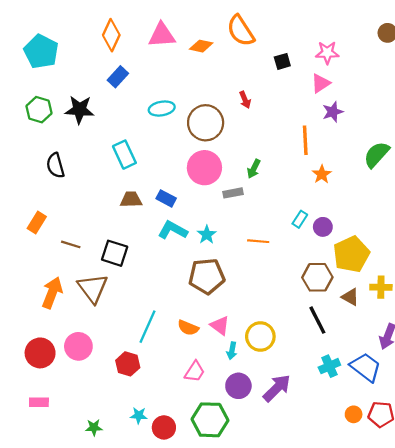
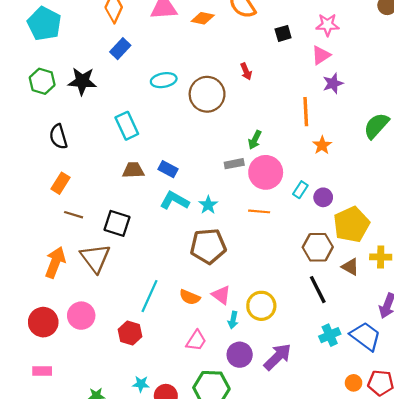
pink circle: (204, 168) -> (266, 172), moved
orange rectangle: (37, 223) -> (61, 183), moved

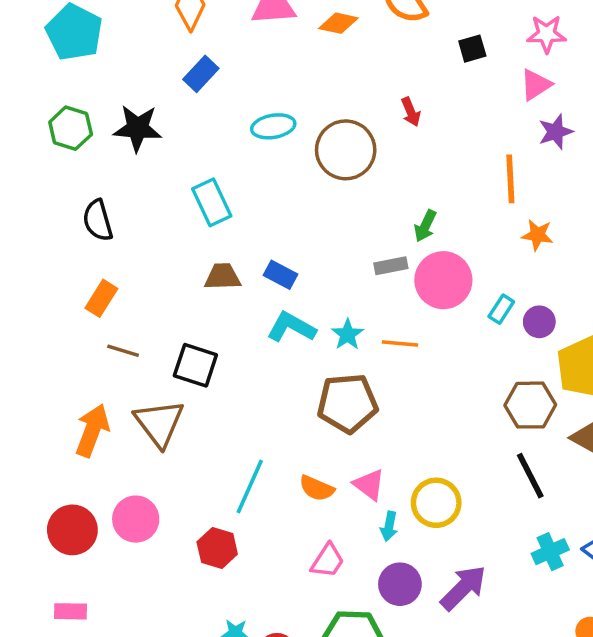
orange star: (322, 145) -> (537, 235), turned -30
orange line: (259, 211) -> (400, 344), moved

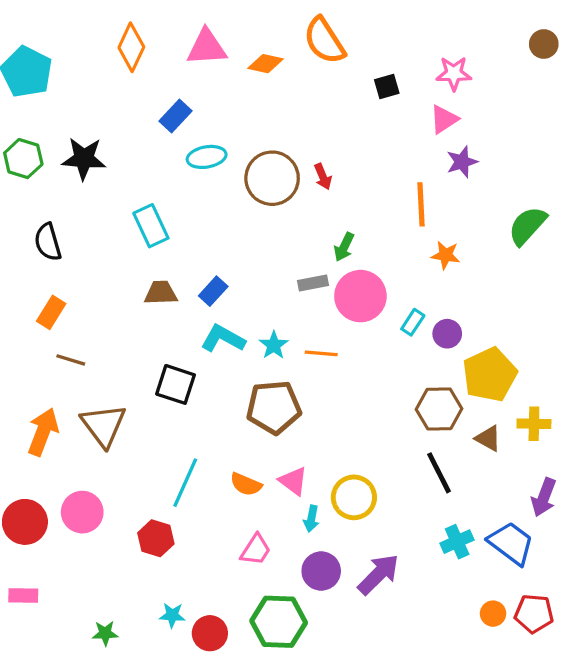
blue rectangle: (201, 74) -> (176, 116), moved
red arrow: (411, 112) -> (323, 177), moved
blue rectangle: (281, 275) -> (213, 291), turned -76
black square: (195, 365) -> (176, 384), moved

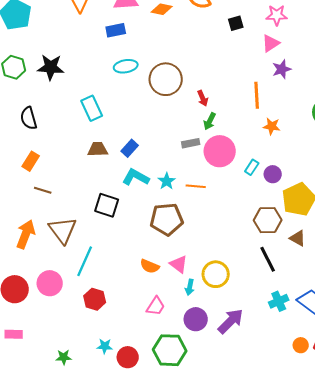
blue rectangle: (176, 116) -> (116, 30), moved, turned 36
red arrow: (323, 177) -> (203, 98), moved
cyan line: (185, 483) -> (85, 261), moved

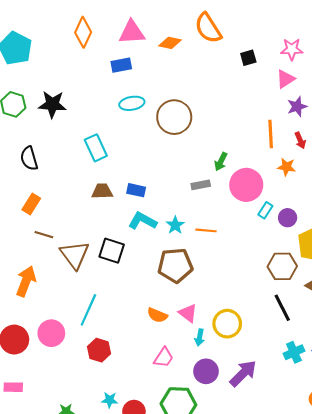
red arrow: (203, 98) -> (300, 140), moved
blue rectangle: (130, 148) -> (136, 190), turned 60
pink circle: (220, 151) -> (246, 185), moved
brown triangle: (63, 230) -> (75, 255), moved

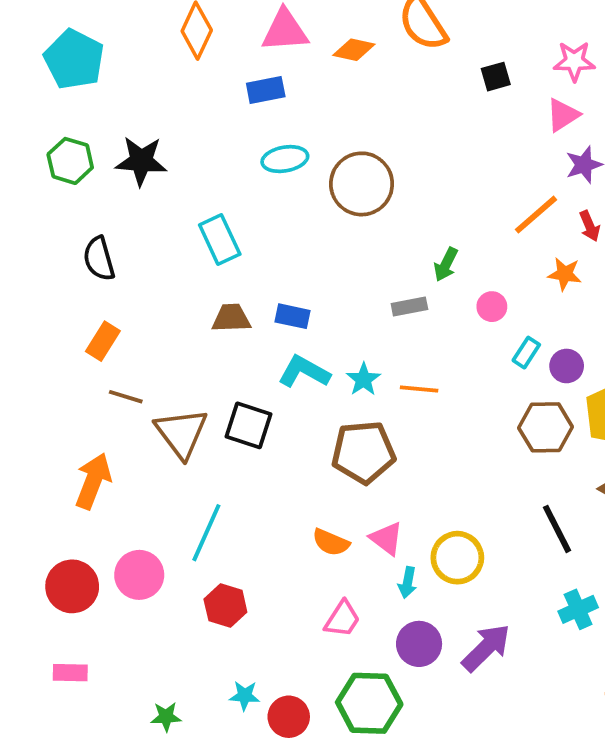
orange line: (271, 134) -> (536, 215), turned 52
pink circle: (246, 185) -> (492, 307), size x0.5
brown hexagon: (282, 266) -> (546, 427), moved

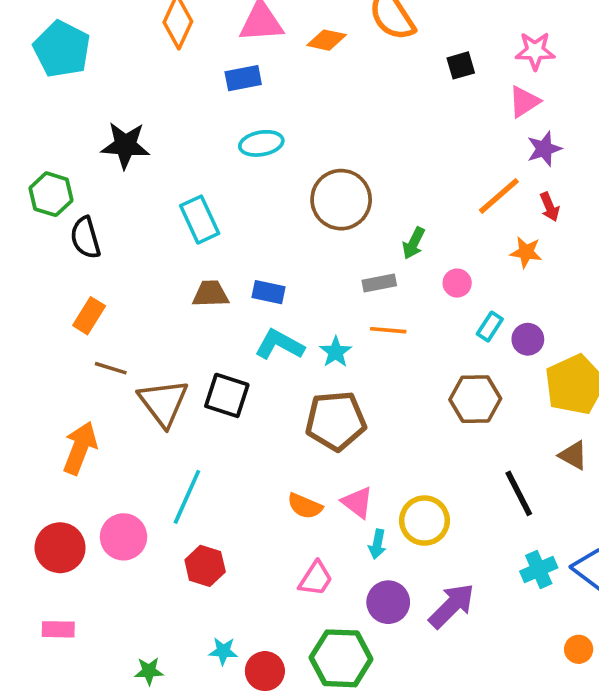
green hexagon: (70, 161) -> (51, 194), moved
brown circle: (362, 184) -> (341, 200), moved
orange line: (419, 389) -> (388, 330), moved
brown hexagon: (546, 427) -> (475, 399), moved

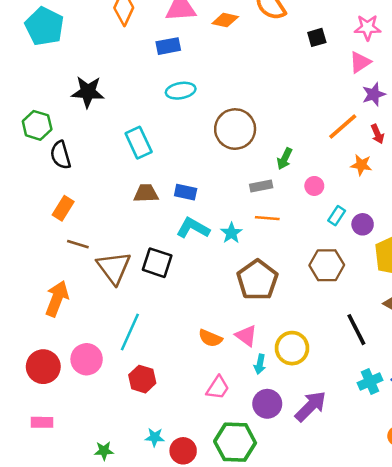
brown pentagon: (336, 421) -> (257, 280), moved, turned -30

